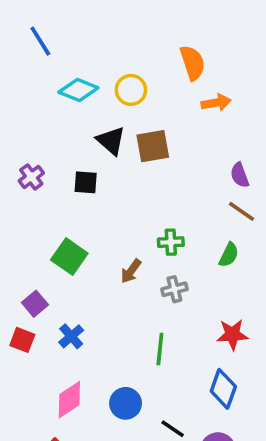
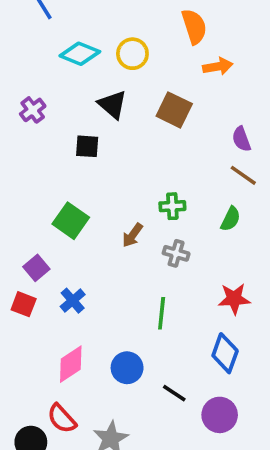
brown square: (153, 146) -> (174, 110), moved, turned 36
purple cross: (31, 177) -> (33, 110), moved
gray cross: (174, 289) -> (176, 253), turned 30

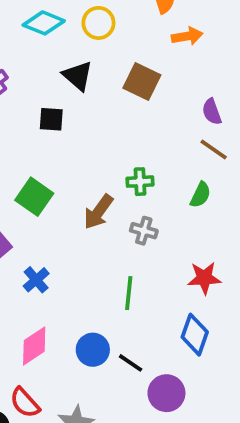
brown arrow: (132, 235) -> (98, 212), size x1.4
black line: (174, 393) -> (131, 363), moved
purple circle: (220, 415) -> (166, 393), moved

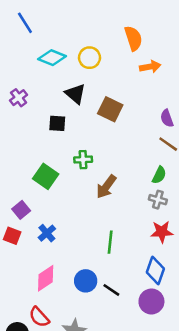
brown square: (142, 81) -> (110, 109), moved
green cross: (140, 182) -> (83, 160), moved
brown arrow: (98, 212) -> (106, 187), moved
gray cross: (144, 231) -> (158, 200), moved
purple circle: (166, 393) -> (151, 301), moved

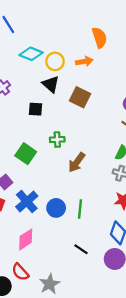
yellow circle: (90, 58) -> (55, 61), moved
orange arrow: (150, 67) -> (84, 61), moved
blue cross: (47, 233) -> (27, 201), size x1.5
blue circle: (86, 281) -> (56, 208), moved

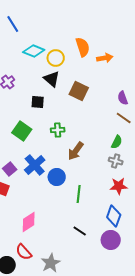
orange semicircle: (100, 38) -> (83, 47), moved
orange arrow: (84, 61) -> (105, 58), moved
green square: (26, 154) -> (22, 131), moved
blue cross: (27, 201) -> (35, 165), moved
blue circle: (56, 208) -> (57, 177), moved

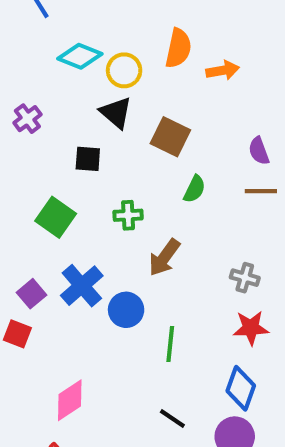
orange semicircle: (83, 47) -> (178, 48), turned 30
brown line: (124, 118) -> (261, 191), turned -35
green semicircle: (117, 142) -> (194, 189), moved

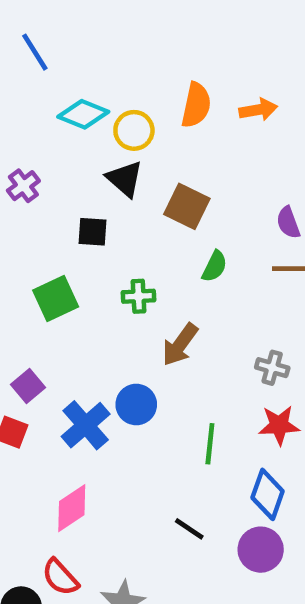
orange arrow: (223, 70) -> (258, 110), moved
green square: (56, 217) -> (56, 299), turned 30
blue cross: (82, 286) -> (86, 425), moved
green line: (170, 344) -> (210, 444), moved

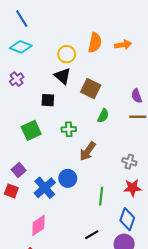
cyan diamond: (83, 114) -> (21, 47), moved
black line: (189, 529) -> (92, 235), turned -64

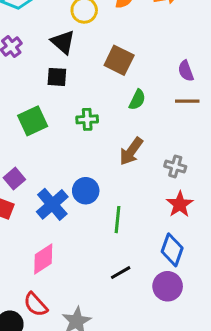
black triangle: (63, 76) -> (63, 42), moved
brown arrow: (88, 151) -> (131, 151), moved
red star: (132, 188) -> (180, 204), turned -30
green line: (101, 196) -> (118, 220), moved

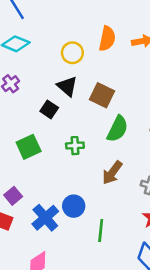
black triangle: (63, 42) -> (67, 86), moved
black square: (57, 77) -> (49, 109), turned 30
green semicircle: (137, 100) -> (117, 129), size x1.5

